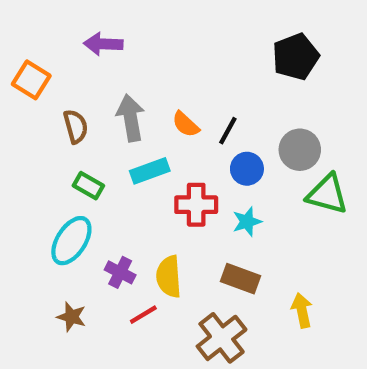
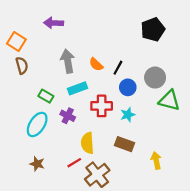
brown semicircle: (76, 126) -> (22, 66), moved
purple cross: (120, 272) -> (68, 116), moved
brown cross: (222, 338) -> (97, 175), moved

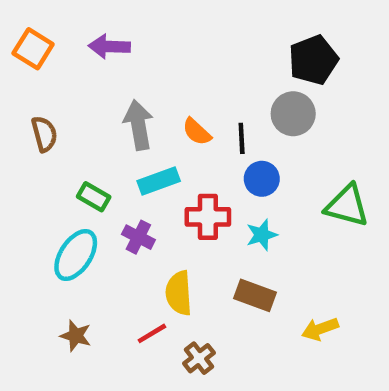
orange square: (16, 41) -> (33, 49), moved
black line: (118, 68) -> (242, 138), turned -32
gray circle: (155, 78) -> (293, 114), moved
yellow arrow: (156, 161) -> (320, 329), turned -98
brown cross: (97, 175) -> (199, 358), size x0.6

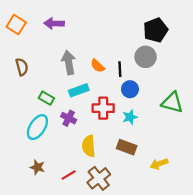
red line: (152, 333) -> (69, 175), moved
brown cross: (199, 358) -> (99, 178), size x1.5

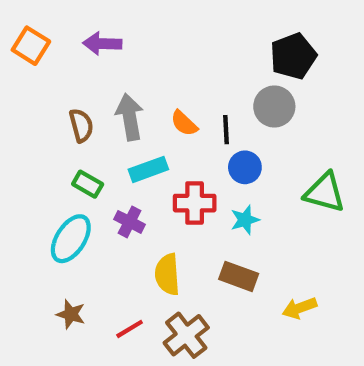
brown semicircle: (22, 67) -> (81, 125), moved

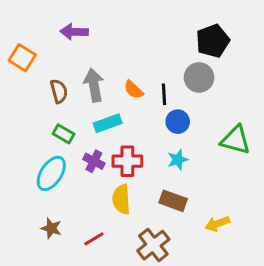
orange square: (31, 46) -> (22, 58), moved
red cross: (195, 203) -> (127, 161), moved
brown cross: (186, 335) -> (153, 245), moved

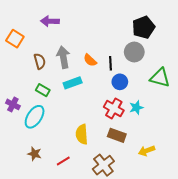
green triangle: (236, 140) -> (160, 78), moved
cyan star: (178, 160) -> (136, 108), moved
purple cross: (94, 161) -> (13, 104), moved
red cross: (127, 161) -> (114, 109), moved, turned 30

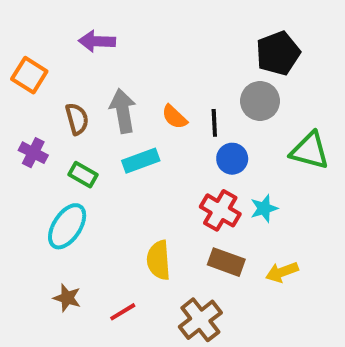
purple cross: (13, 104) -> (33, 153), moved
yellow arrow: (147, 151) -> (282, 272), moved

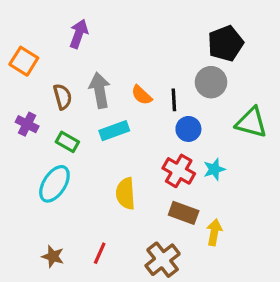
purple arrow: (97, 41) -> (79, 34), turned 108
yellow semicircle: (159, 260) -> (125, 194), moved
yellow arrow: (282, 272) -> (214, 232), moved, turned 120
brown star: (67, 298) -> (53, 256), moved
red line: (123, 312) -> (100, 253), turned -35

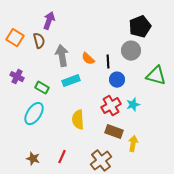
brown semicircle: (63, 97) -> (39, 41), moved
red cross: (179, 171) -> (111, 106), turned 30

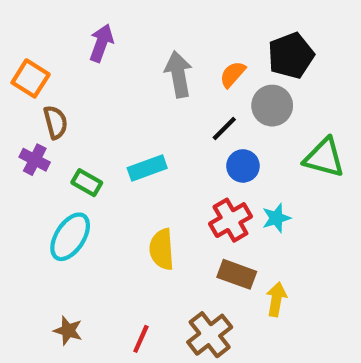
brown semicircle: (39, 41) -> (56, 122), moved
gray arrow: (62, 56) -> (178, 74), moved
orange semicircle: (88, 59) -> (233, 74), moved, turned 88
black line: (108, 62) -> (224, 128), turned 48
red line: (62, 157) -> (141, 339), moved

